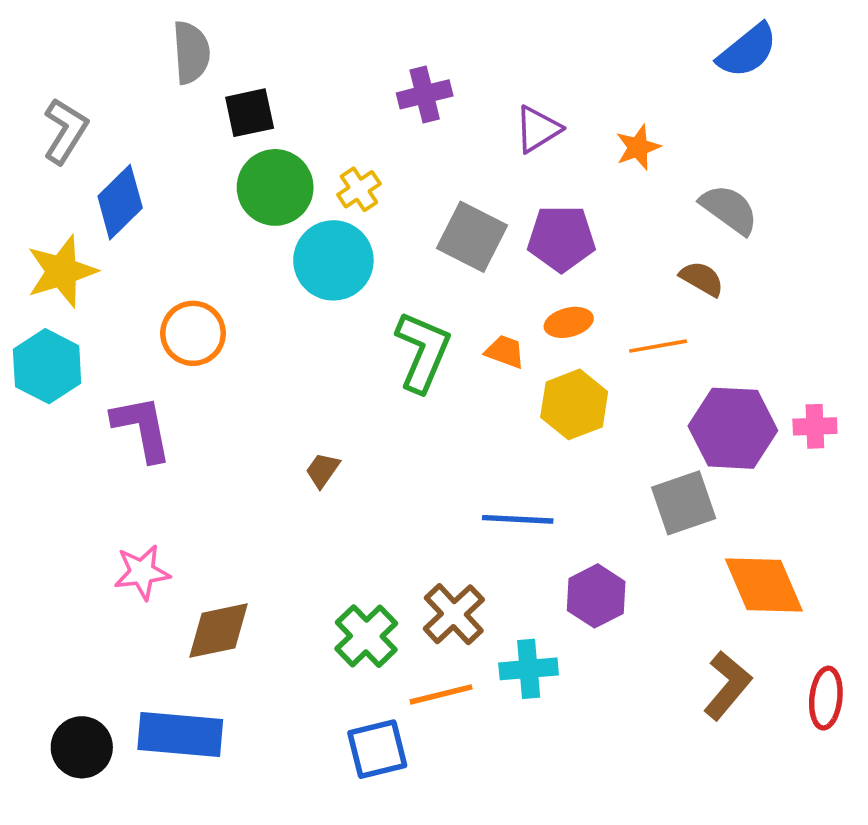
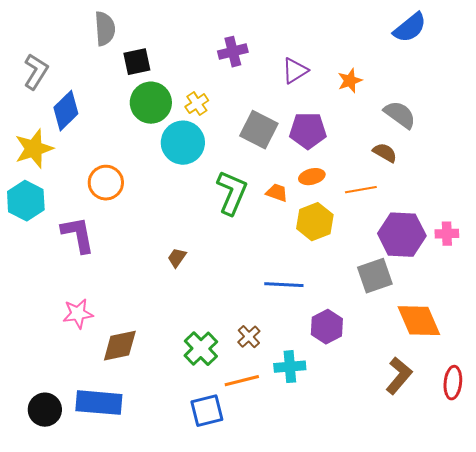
brown cross: (454, 614) -> (249, 337), size x0.7

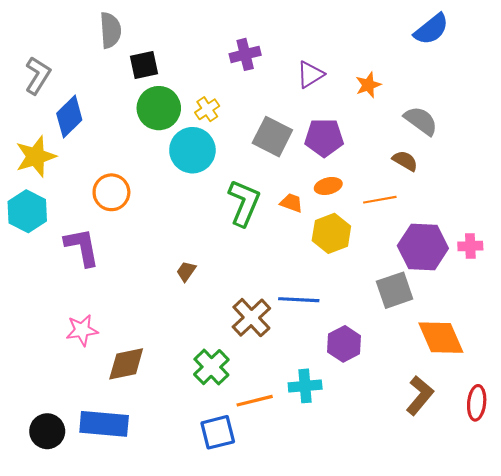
brown cross: (249, 337) -> (251, 318), moved, size x1.6

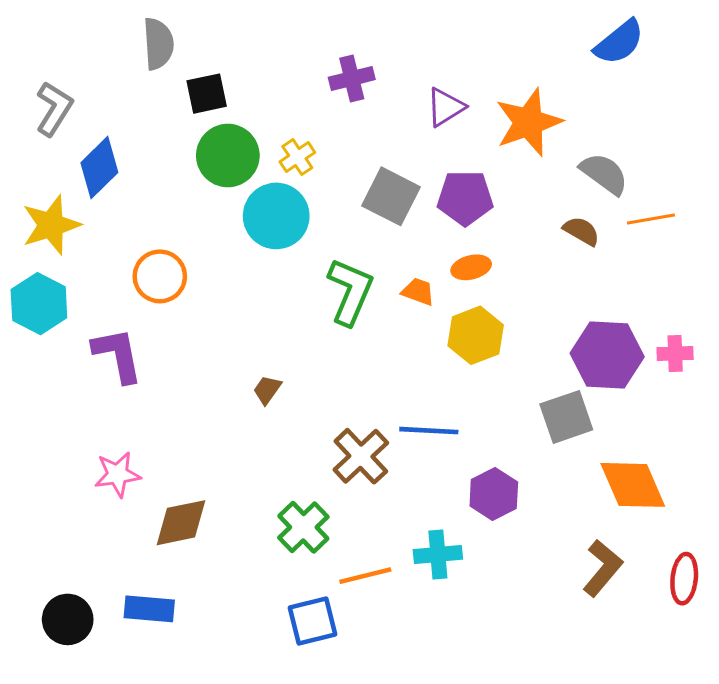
orange star: (368, 85) -> (529, 122), size x1.8
orange line: (380, 200) -> (651, 219), moved
blue rectangle: (104, 424) -> (149, 609), size x0.7

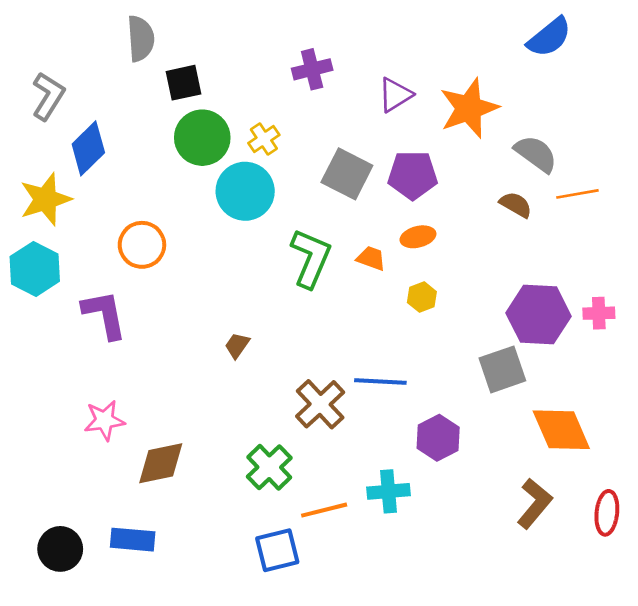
yellow hexagon: (476, 335) -> (422, 297), size x0.6

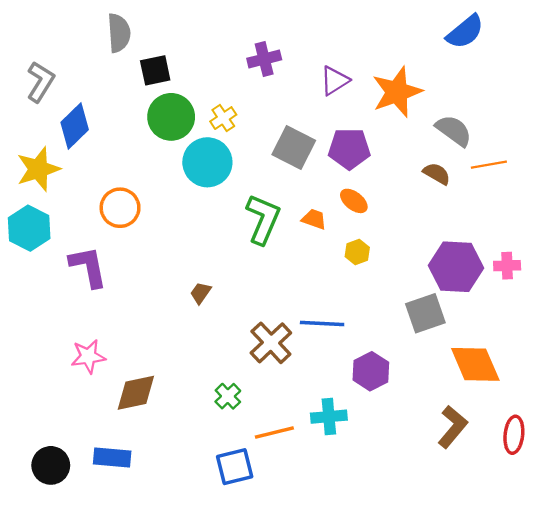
orange ellipse: (418, 237) -> (354, 201), turned 52
green cross: (269, 467) -> (228, 396), size x0.7

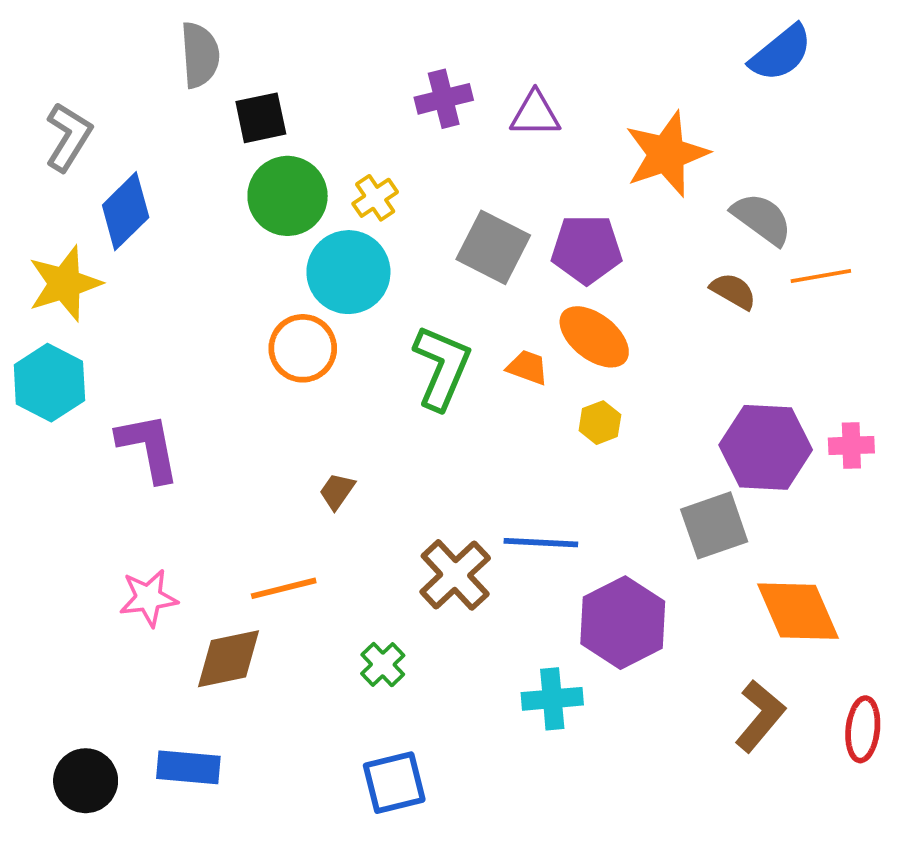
purple triangle: (335, 81) -> (535, 114), moved, turned 32
orange ellipse: (354, 201) -> (594, 337), size x1.5
orange circle: (120, 208) -> (303, 348), moved
purple hexagon: (371, 371) -> (623, 623), size x1.4
orange line: (274, 432) -> (284, 588), moved

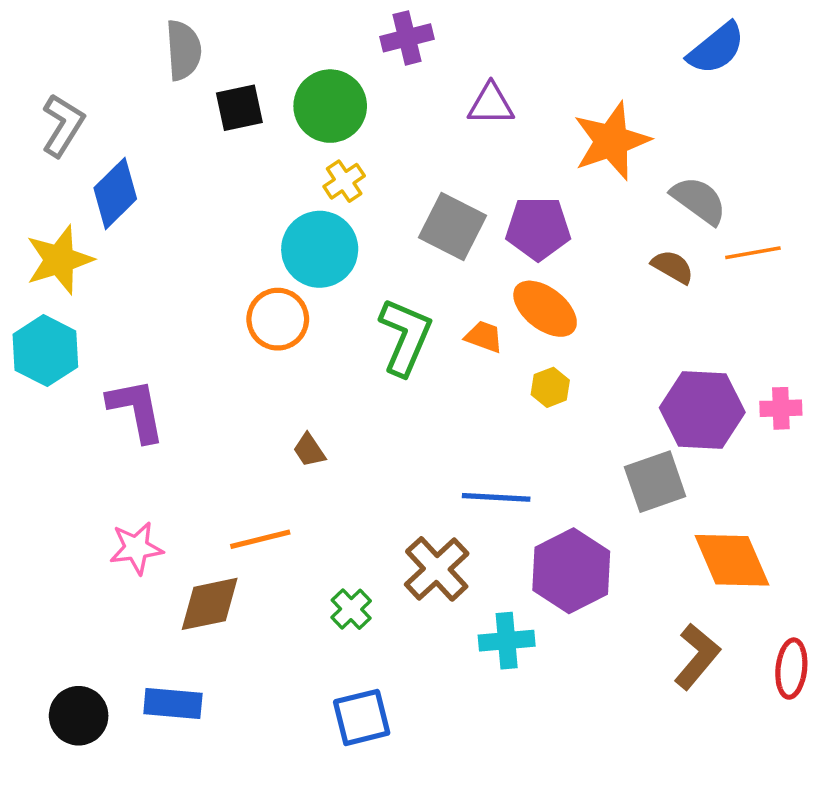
purple cross: (444, 99) -> (407, 38), moved
green circle: (288, 196) -> (330, 106), moved
brown trapezoid: (337, 491) -> (309, 450), turned -69
brown cross: (455, 575) -> (437, 569), moved

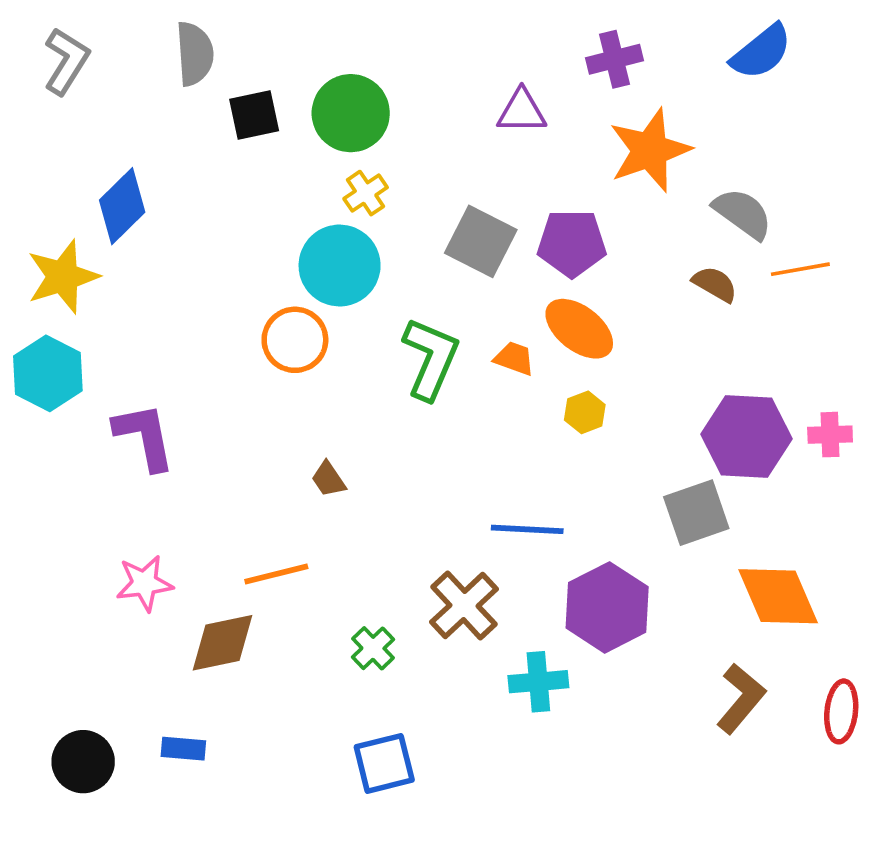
purple cross: (407, 38) -> (615, 59), moved
gray L-shape: (63, 125) -> (66, 61), moved
blue rectangle: (173, 704) -> (183, 749), size x0.7

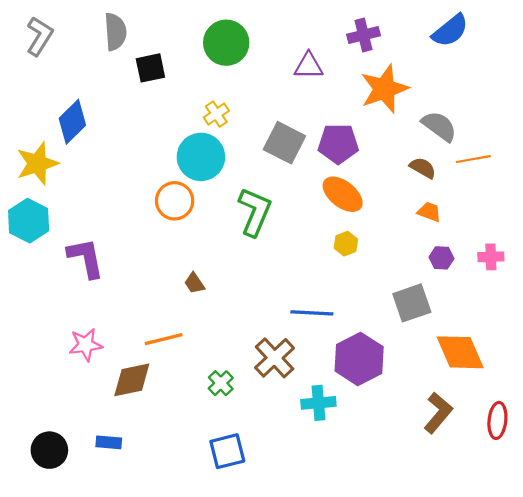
green circle: (351, 113) -> (226, 43), moved
orange trapezoid: (514, 358) -> (429, 212), moved
purple hexagon: (746, 436) -> (441, 258), size x0.5

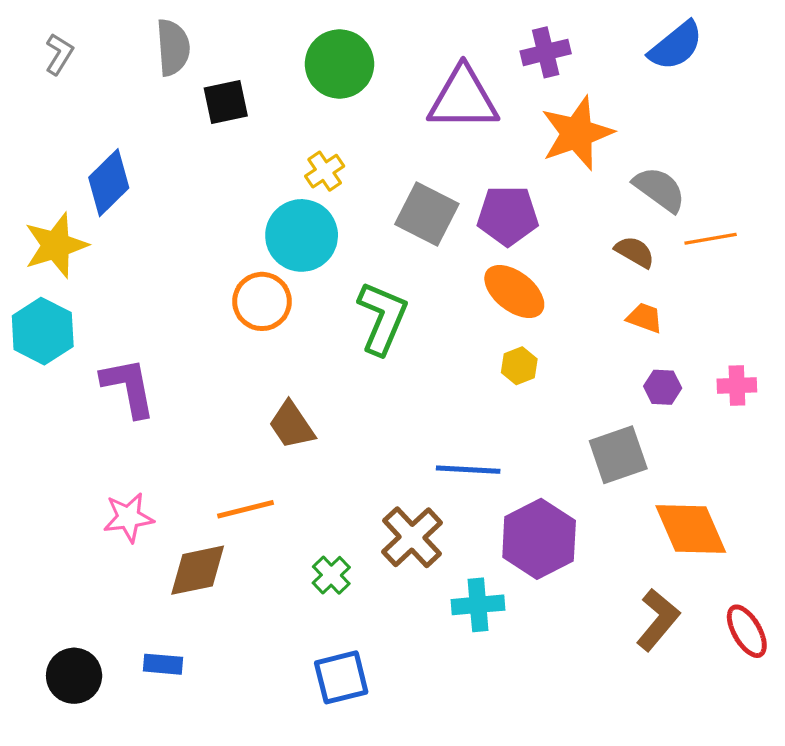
gray L-shape: (40, 36) -> (59, 54), size x0.7
purple triangle: (309, 66) -> (463, 99), size x1.6
brown trapezoid: (194, 283) -> (292, 425), size x1.5
red ellipse: (497, 420) -> (747, 631), turned -36

